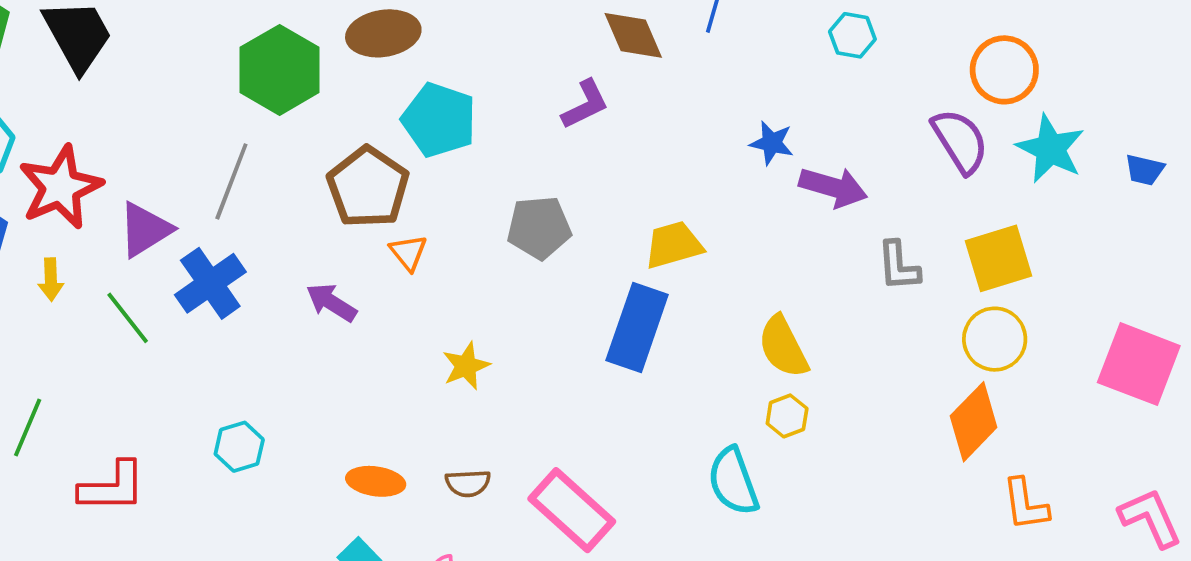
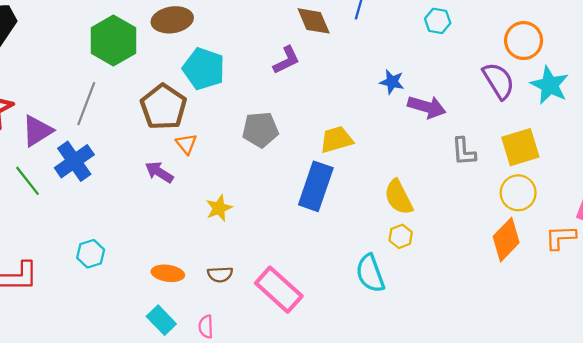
purple arrow: (331, 303) -> (159, 172), moved
orange L-shape: (1025, 504) -> (561, 237), moved, turned 96

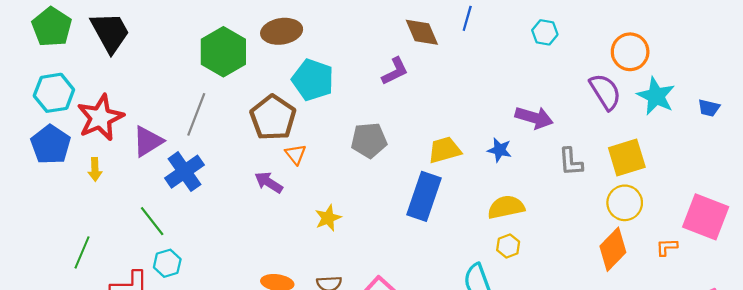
blue star: (392, 82) -> (500, 150), moved
green line: (28, 181) -> (152, 221), moved
yellow semicircle: (398, 197) -> (506, 207), turned 105
orange L-shape: (561, 237) -> (667, 247), size x0.7
cyan hexagon: (91, 254) -> (167, 263), moved

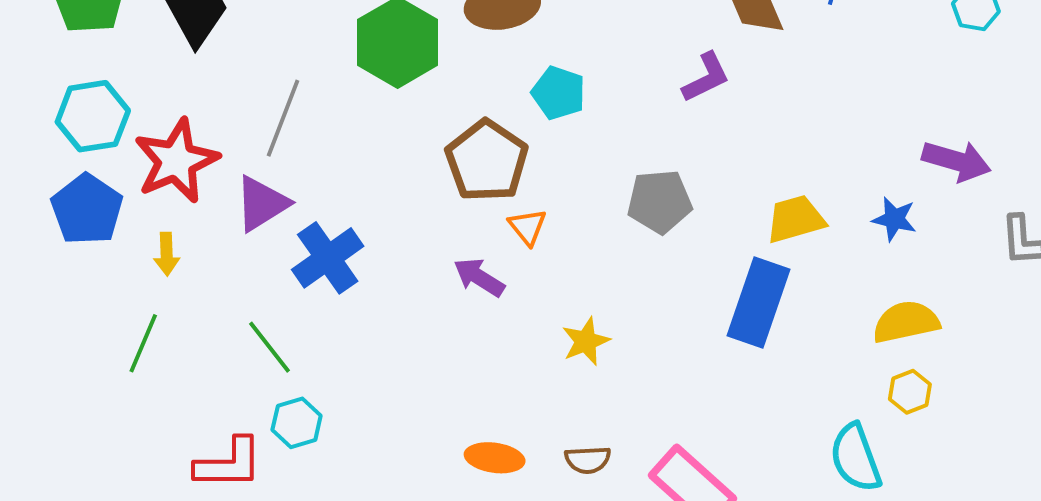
cyan pentagon: (313, 80) -> (559, 93), size x0.7
gray line: (196, 114) -> (283, 118), moved
green line: (82, 252) -> (143, 343), moved

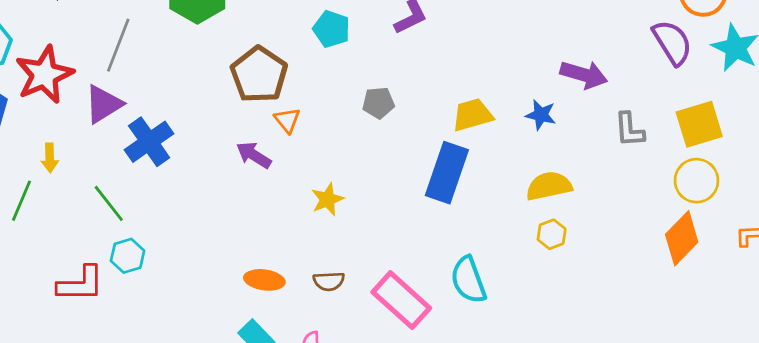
cyan pentagon: (559, 93) -> (332, 29), moved
gray pentagon: (660, 202) -> (378, 103), size x0.7
yellow arrow: (167, 254) -> (50, 158), moved
cyan semicircle: (856, 458) -> (468, 280), moved

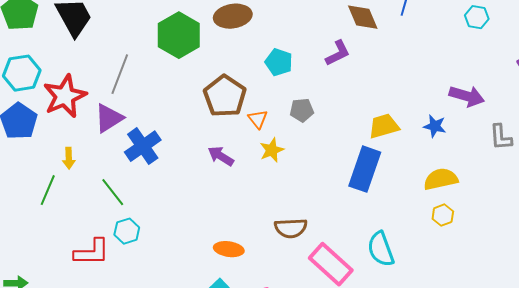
gray pentagon: (378, 103) -> (302, 110), moved
orange triangle: (287, 120) -> (258, 119), moved
yellow star: (327, 199) -> (272, 150), moved
brown semicircle: (329, 281) -> (291, 228), moved, size x1.4

